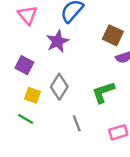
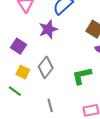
gray line: (77, 123) -> (50, 105), moved

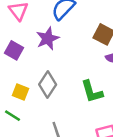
purple square: (18, 46) -> (14, 50), moved
green L-shape: (82, 76) -> (92, 92), turned -90

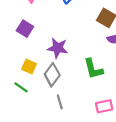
purple star: (48, 39) -> (58, 48), moved, turned 30
gray diamond: (48, 85) -> (52, 75), moved

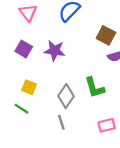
purple star: (58, 48) -> (55, 51), moved
gray diamond: (52, 75) -> (66, 96), moved

